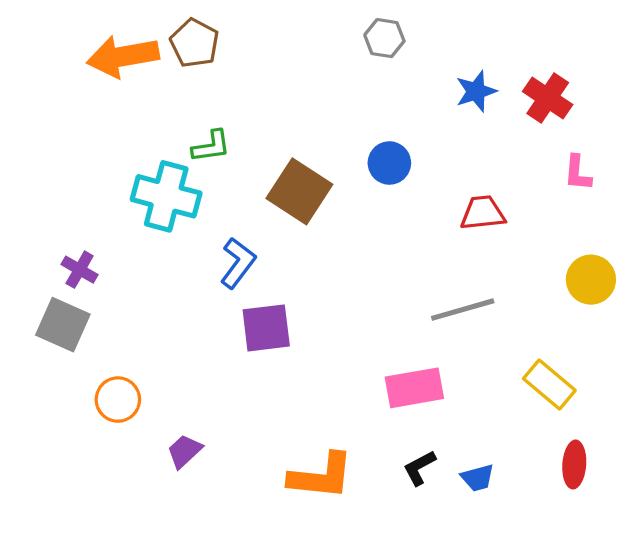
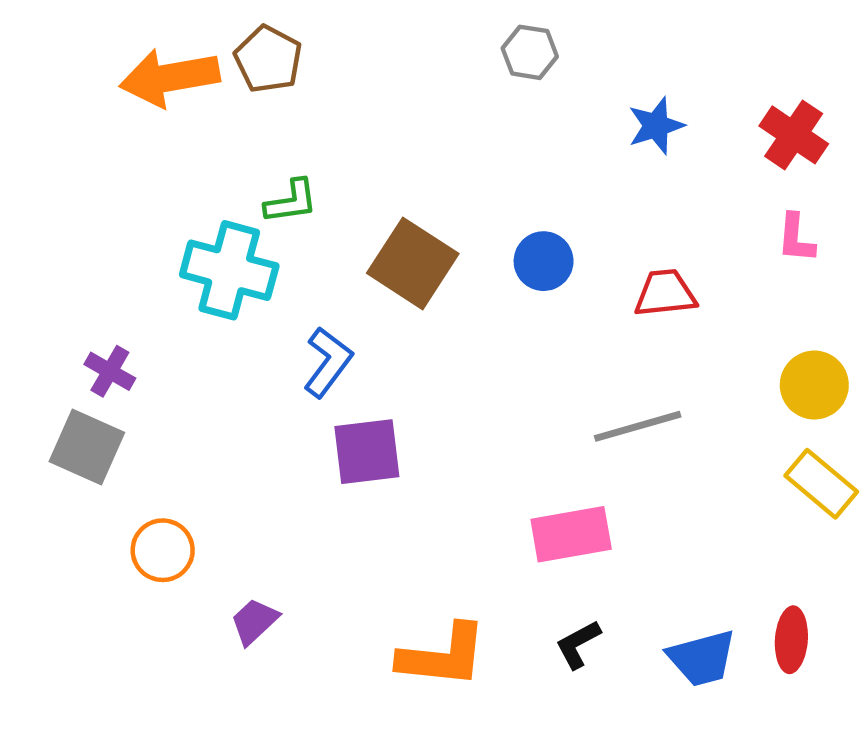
red cross: (548, 98) -> (794, 135), moved
blue circle: (389, 163) -> (544, 261), moved
yellow rectangle: (549, 385) -> (821, 484), moved
blue trapezoid: (478, 478) -> (702, 658), moved, size x1.5

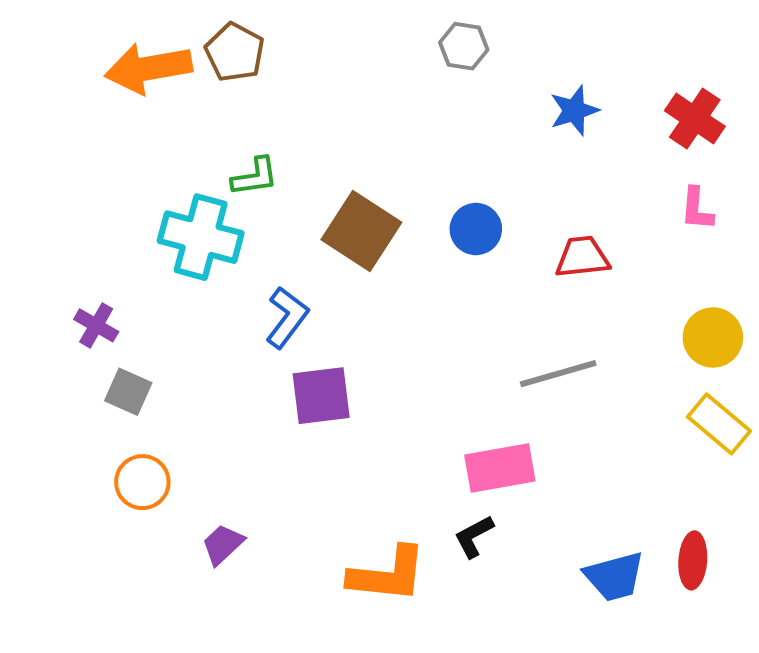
gray square: (87, 447) -> (128, 392), moved, size x0.7
black L-shape: (578, 644) -> (474, 536), moved

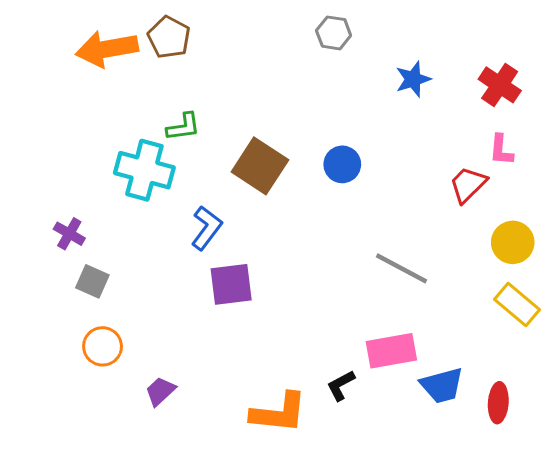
red trapezoid: (582, 257) -> (468, 185), moved, turned -39
gray line: (558, 374) -> (401, 268), turned 44
pink rectangle: (500, 468) -> (391, 351), moved
blue trapezoid: (614, 577) -> (442, 385), moved

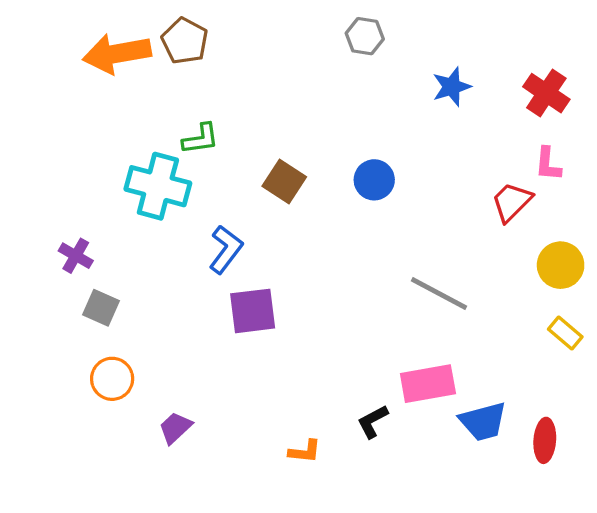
brown square: (260, 166) -> (284, 181), size x0.7
yellow rectangle: (517, 304) -> (565, 333), size x0.7
orange L-shape: (279, 413) -> (305, 451), size x0.5

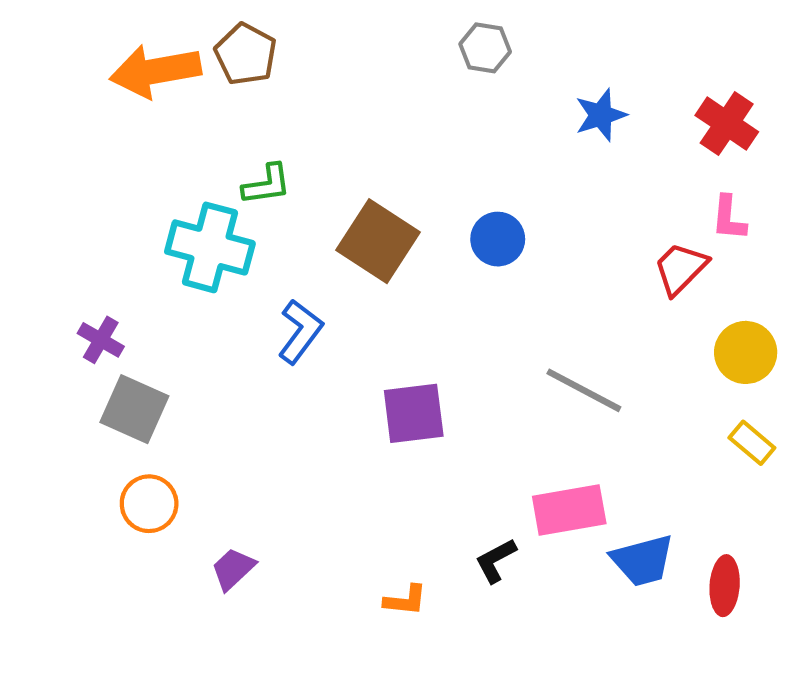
brown square: (284, 181) -> (378, 241), size x1.4
gray square: (101, 308) -> (134, 409), size x1.4
purple square: (253, 311) -> (414, 413), moved

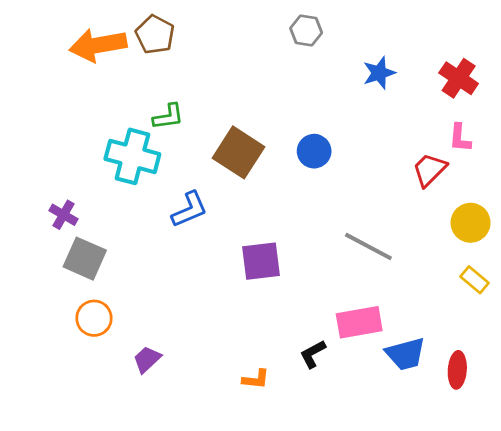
blue L-shape: (300, 331) -> (189, 209), turned 30

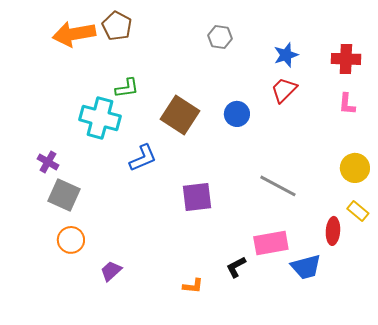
gray hexagon: (306, 30) -> (220, 37), moved
red cross: (459, 78) -> (346, 59), turned -32
red trapezoid: (429, 170) -> (284, 90), moved
red ellipse: (457, 370) -> (333, 231), moved

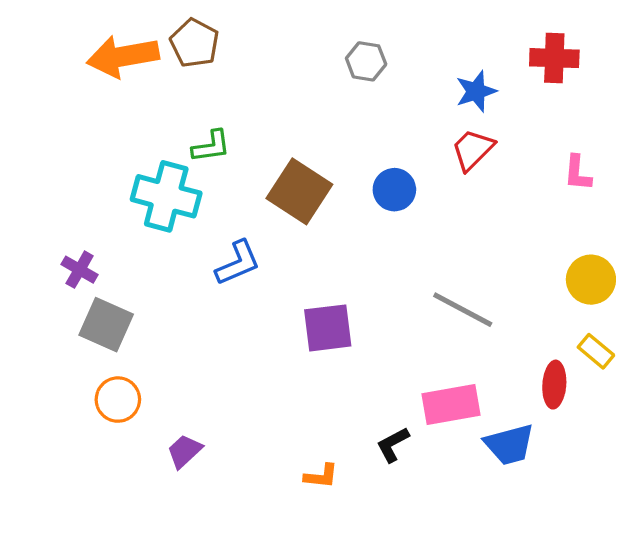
red cross: (346, 59) -> (554, 58), moved

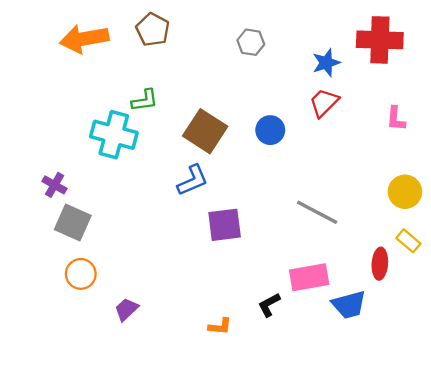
brown pentagon: (194, 43) -> (153, 30), moved
red cross: (554, 58) -> (380, 40), size x1.4
blue L-shape: (238, 263) -> (193, 180), moved

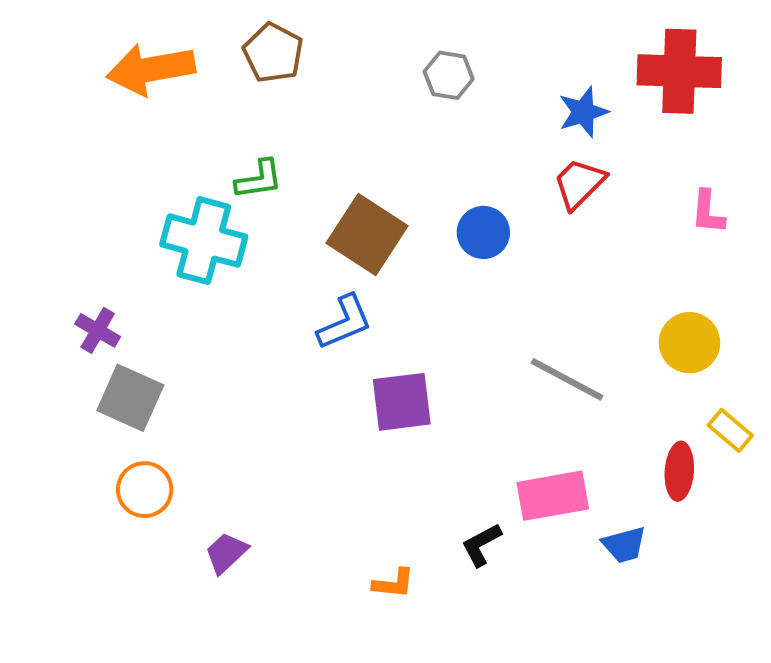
yellow circle: (405, 192) -> (689, 343), moved
blue trapezoid: (349, 305) -> (624, 545), size x0.7

